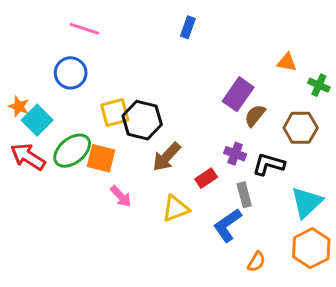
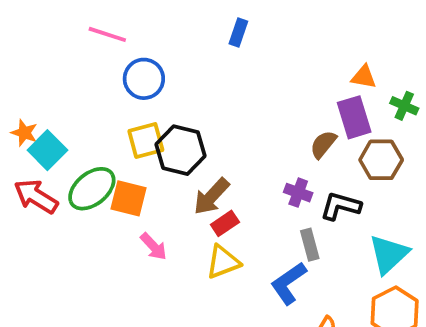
blue circle: (71, 73) -> (144, 79), moved
purple rectangle: (238, 94) -> (354, 117), moved, turned -52
red rectangle: (206, 178) -> (225, 223), moved

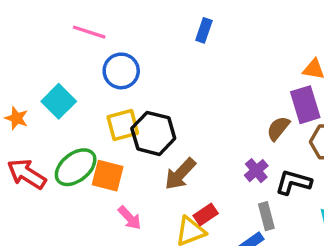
cyan square: (47, 150) -> (59, 101), moved
purple cross: (298, 193) -> (256, 171), turned 30
red rectangle: (225, 223) -> (206, 214), moved

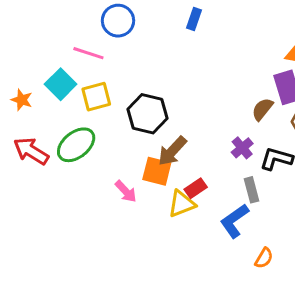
pink line: (89, 32) -> (88, 53), moved
blue circle: (121, 71) -> (118, 21), moved
yellow square: (123, 125) -> (96, 97), moved
orange square: (108, 176) -> (157, 171), moved

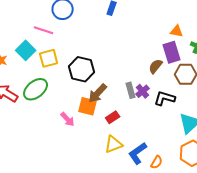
gray rectangle: (251, 190) -> (131, 90), moved
yellow triangle: (182, 204) -> (114, 144), moved
blue L-shape: (234, 221) -> (138, 153), moved

